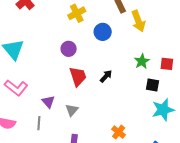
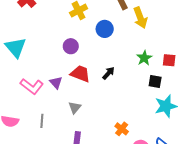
red trapezoid: (78, 76) -> (80, 74), turned -50
pink L-shape: (16, 88) -> (32, 86), moved
purple triangle: (48, 102) -> (56, 83), moved

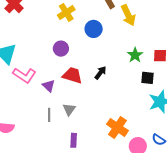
pink L-shape: (32, 86) -> (24, 75), moved
gray line: (42, 121) -> (49, 115), moved
orange cross: (122, 129) -> (117, 127), size x1.5

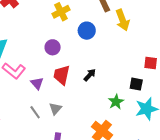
green star: (135, 55) -> (116, 102), moved
red trapezoid: (72, 75) -> (62, 75), turned -100
gray line: (49, 115) -> (35, 112), turned -40

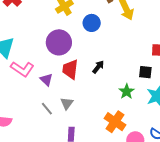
purple circle: (53, 47) -> (59, 42), size x1.6

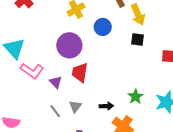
black arrow: (98, 67) -> (106, 106), moved, turned 48
black square: (145, 72) -> (137, 40), moved

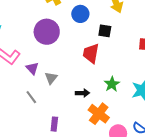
black square: (137, 40) -> (105, 31), moved
red trapezoid: (80, 73) -> (91, 53), moved
gray triangle: (75, 106) -> (51, 78), moved

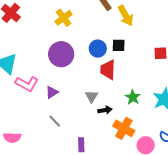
blue circle: (80, 14) -> (98, 49), moved
purple triangle: (32, 68) -> (52, 92), turned 48
gray triangle: (51, 78) -> (91, 96), moved

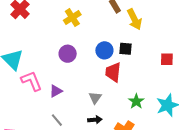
purple circle: (61, 54) -> (68, 54), size x0.7
pink L-shape: (27, 84) -> (31, 81), turned -145
black arrow: (105, 110) -> (95, 120), moved

